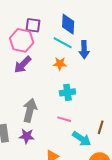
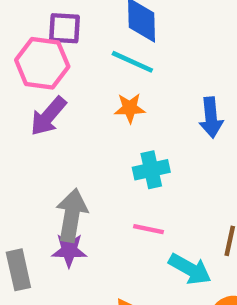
blue arrow: (84, 50) -> (211, 118), moved
purple star: (27, 136) -> (69, 250), moved

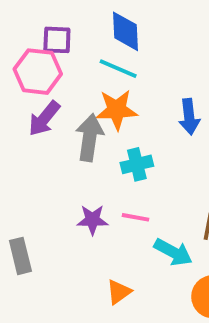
orange star: (130, 108) -> (117, 110), size x1.5
gray arrow: (72, 215) -> (89, 138), moved
purple star: (69, 250) -> (92, 220), moved

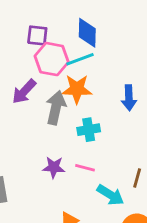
cyan line: (118, 69) -> (80, 59), turned -48
pink hexagon: (38, 72) -> (52, 59), moved

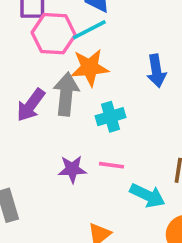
purple arrow: (24, 92) -> (31, 105), moved

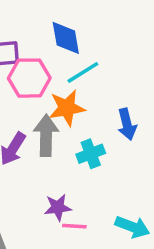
cyan line: (89, 30) -> (83, 72), moved
blue arrow: (156, 71) -> (127, 124), moved
pink line: (112, 165) -> (74, 226), moved

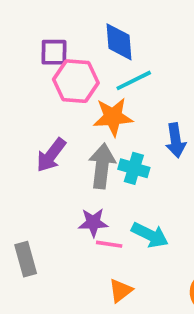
gray arrow: (46, 135) -> (102, 166), moved
cyan cross: (91, 154) -> (134, 168), turned 32
cyan arrow: (132, 227) -> (150, 235), moved

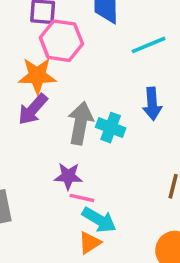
cyan line: (134, 80) -> (149, 45), moved
orange star: (113, 117) -> (37, 76), moved
cyan arrow: (150, 235) -> (99, 220), moved

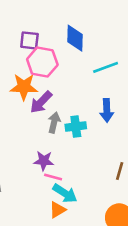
purple arrow: (33, 109) -> (41, 102), moved
gray arrow: (80, 123) -> (54, 123), size x0.7
cyan cross: (111, 128) -> (76, 127), turned -30

